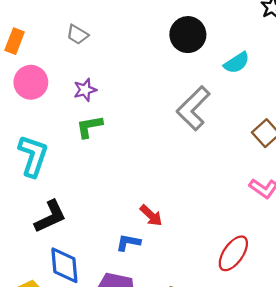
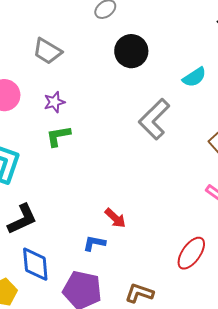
gray trapezoid: (77, 35) -> (47, 51), size x1.4
black circle: (188, 35) -> (131, 51), moved

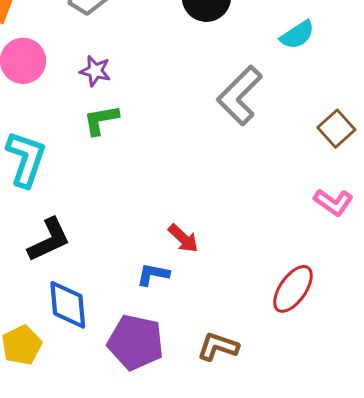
purple star: (54, 102) -> (95, 71), turned 30

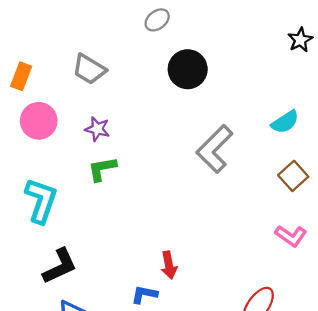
cyan semicircle: (297, 35) -> (285, 122), moved
red arrow: (183, 238) -> (169, 265), turned 36

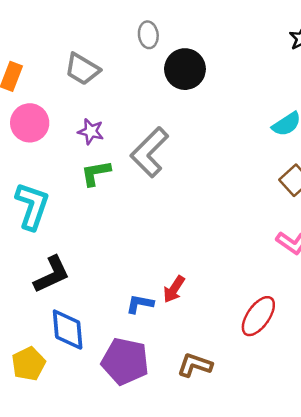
gray ellipse: (157, 20) -> (148, 35), moved, turned -60
gray L-shape: (215, 149) -> (150, 152), moved
red arrow: (169, 265) -> (174, 289), moved, turned 44

